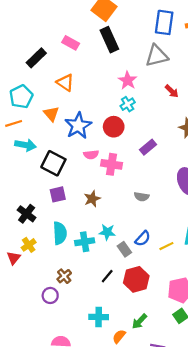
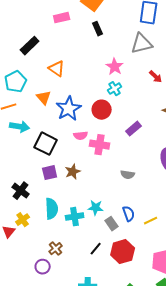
black rectangle: (109, 40) -> (98, 29), size x0.6
pink rectangle: (71, 43) -> (62, 18), moved, turned -42
brown star: (92, 199) -> (73, 172), moved
blue semicircle: (143, 239) -> (129, 214), turned -63

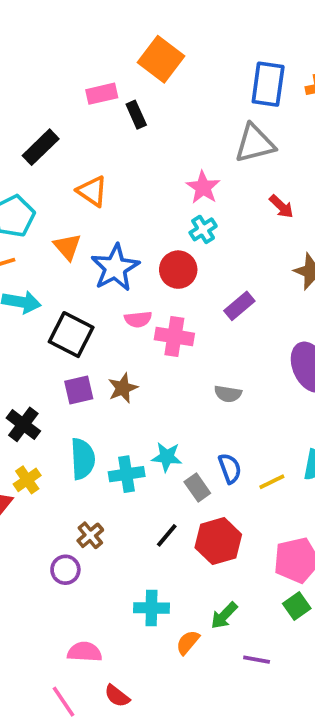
black rectangle: (98, 29) -> (136, 115), moved

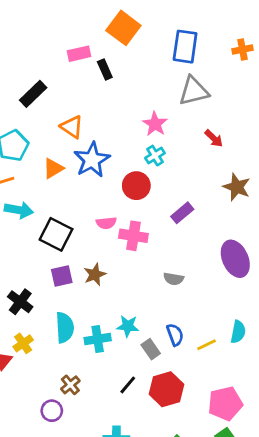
blue rectangle: (268, 84) -> (185, 47), moved
orange triangle: (67, 247) -> (53, 168), turned 40
blue star: (115, 268) -> (92, 160), moved

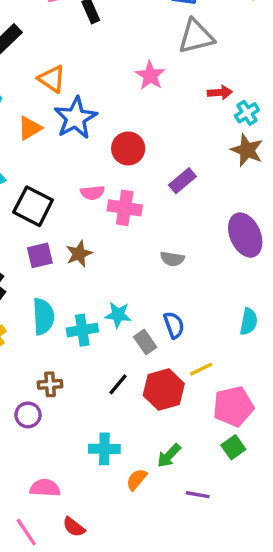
red arrow: (214, 138) -> (220, 92), turned -48
cyan cross: (155, 156) -> (247, 113), moved
yellow line: (207, 345) -> (201, 369), moved
brown cross: (70, 385) -> (50, 384), turned 36

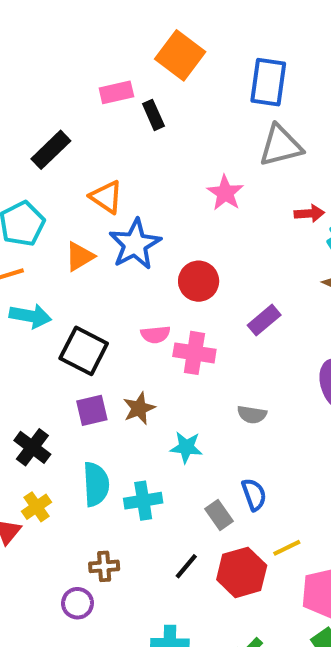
cyan star: (118, 315) -> (186, 447), moved

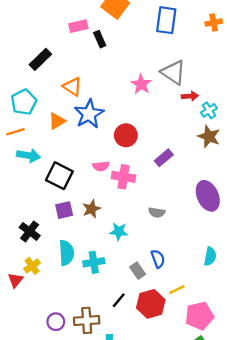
gray triangle: (281, 146) -> (173, 72), moved, turned 48
brown cross: (104, 566) -> (87, 320), moved, size x1.5

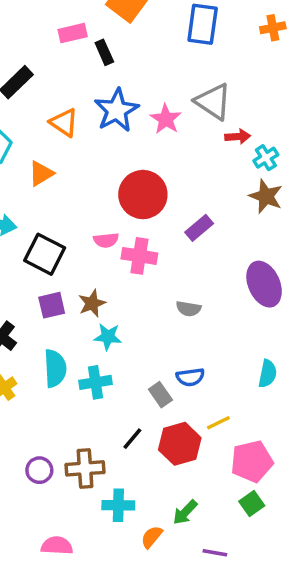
blue star: (89, 114) -> (117, 110), moved
red circle: (126, 135) -> (143, 195), size x1.4
cyan star: (119, 231) -> (108, 337), moved
blue semicircle: (158, 259) -> (190, 377), turned 102

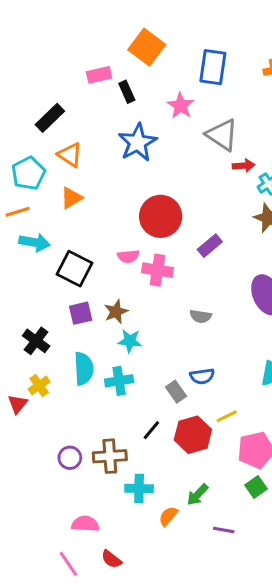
pink star: (166, 119) -> (181, 106), moved
orange triangle: (64, 123) -> (70, 155), moved

